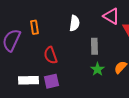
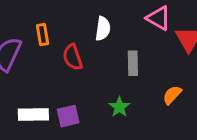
red semicircle: (50, 55) -> (73, 57), moved
green star: (97, 69) -> (119, 107), moved

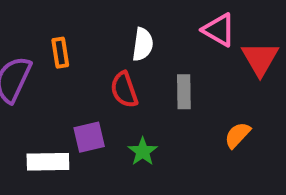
red semicircle: (73, 57) -> (124, 90), moved
green star: (119, 107) -> (143, 152), moved
purple square: (68, 116) -> (89, 137), moved

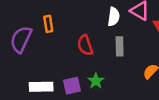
white semicircle: (143, 44) -> (114, 17), moved
purple square: (89, 137) -> (72, 86), moved

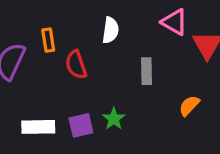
white semicircle: (114, 17) -> (110, 30), moved
red semicircle: (85, 45) -> (76, 65), moved

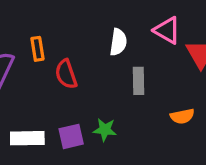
white semicircle: (110, 30) -> (118, 42), moved
orange semicircle: (189, 106) -> (182, 116), turned -145
green star: (114, 119) -> (105, 130), turned -30

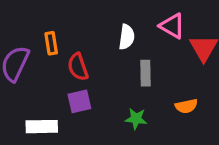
green star: (105, 130) -> (136, 119), moved
purple square: (71, 136) -> (79, 101), moved

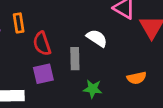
white semicircle: (127, 37) -> (97, 38), moved, turned -65
gray rectangle: (145, 73) -> (75, 59), moved

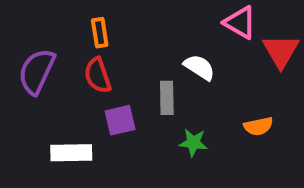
orange rectangle: (19, 23) -> (100, 33), moved
red semicircle: (42, 44) -> (98, 75), moved

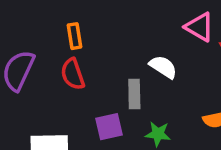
purple square: (120, 120) -> (109, 127), moved

